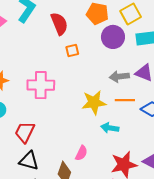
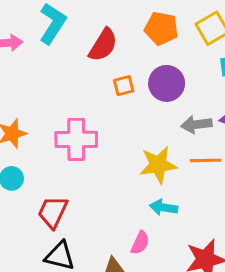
red semicircle: (59, 24) -> (103, 45), turned 55
purple circle: (113, 37) -> (167, 83), moved
cyan arrow: (110, 128) -> (163, 207), moved

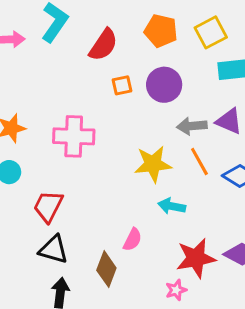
orange line: (206, 160) -> (199, 161), turned 60
cyan arrow: (163, 207) -> (172, 206), moved

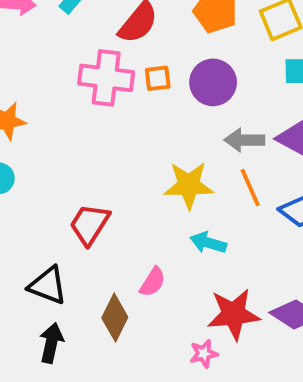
pink cross: (74, 136) -> (106, 78), moved
red trapezoid: (48, 206) -> (90, 224), moved

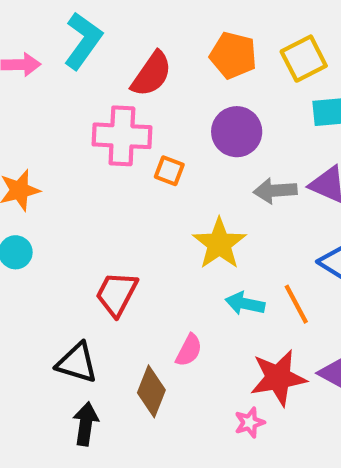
orange square: (158, 78) -> (169, 171), moved, turned 32
yellow star: (189, 185) -> (219, 244), turned -30
orange line: (250, 188) -> (296, 304), moved

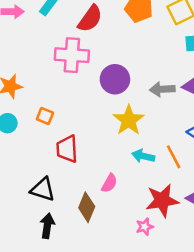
purple circle: (237, 132) -> (115, 79), moved
orange square: (169, 171) -> (45, 116), moved
red trapezoid: (117, 294) -> (67, 149), turned -32

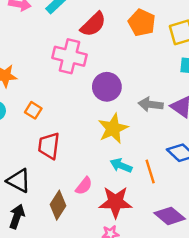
red star: (162, 200) -> (115, 202), moved

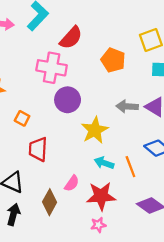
orange pentagon: (142, 23) -> (113, 60), moved
purple circle: (107, 87) -> (68, 100), moved

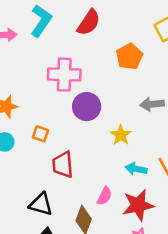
red semicircle: (71, 38) -> (89, 23), moved
orange pentagon: (113, 60) -> (129, 56), turned 30
yellow star: (95, 130) -> (121, 135), size x0.7

